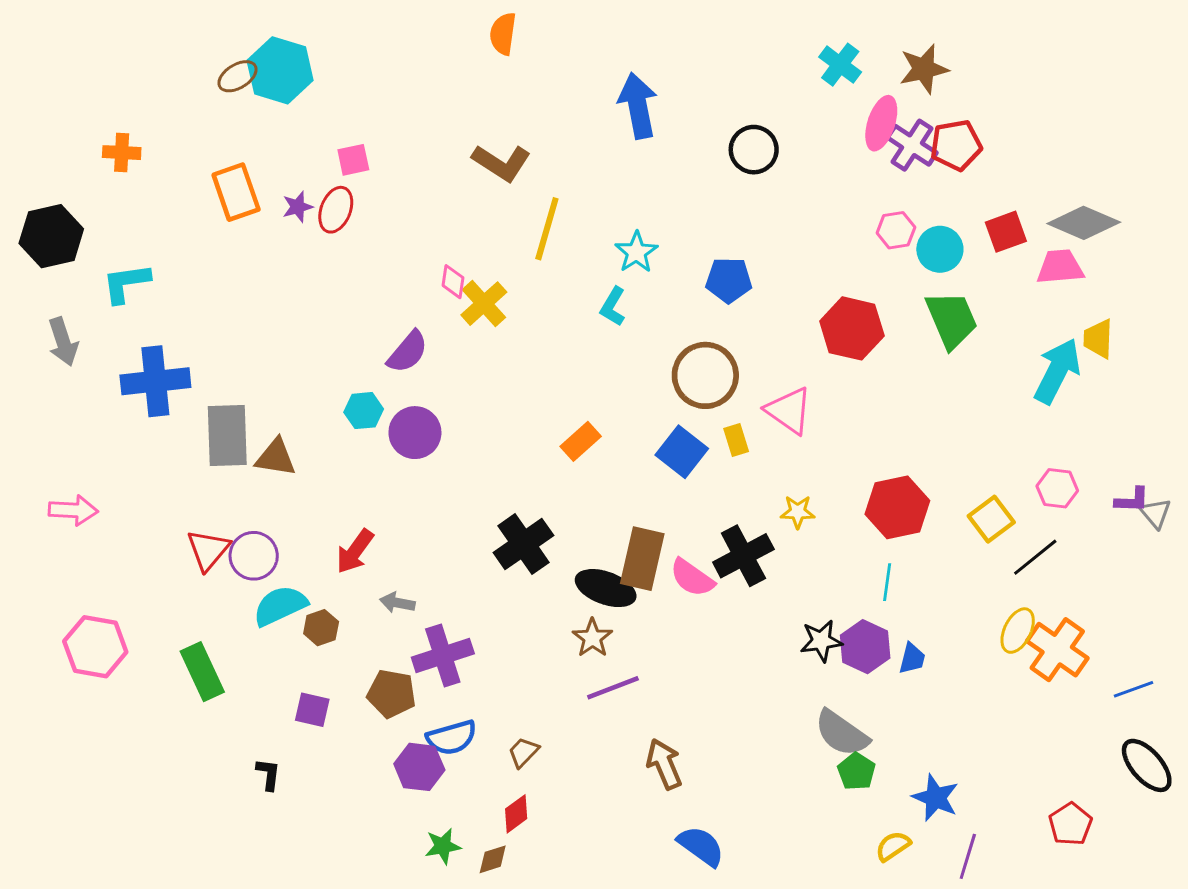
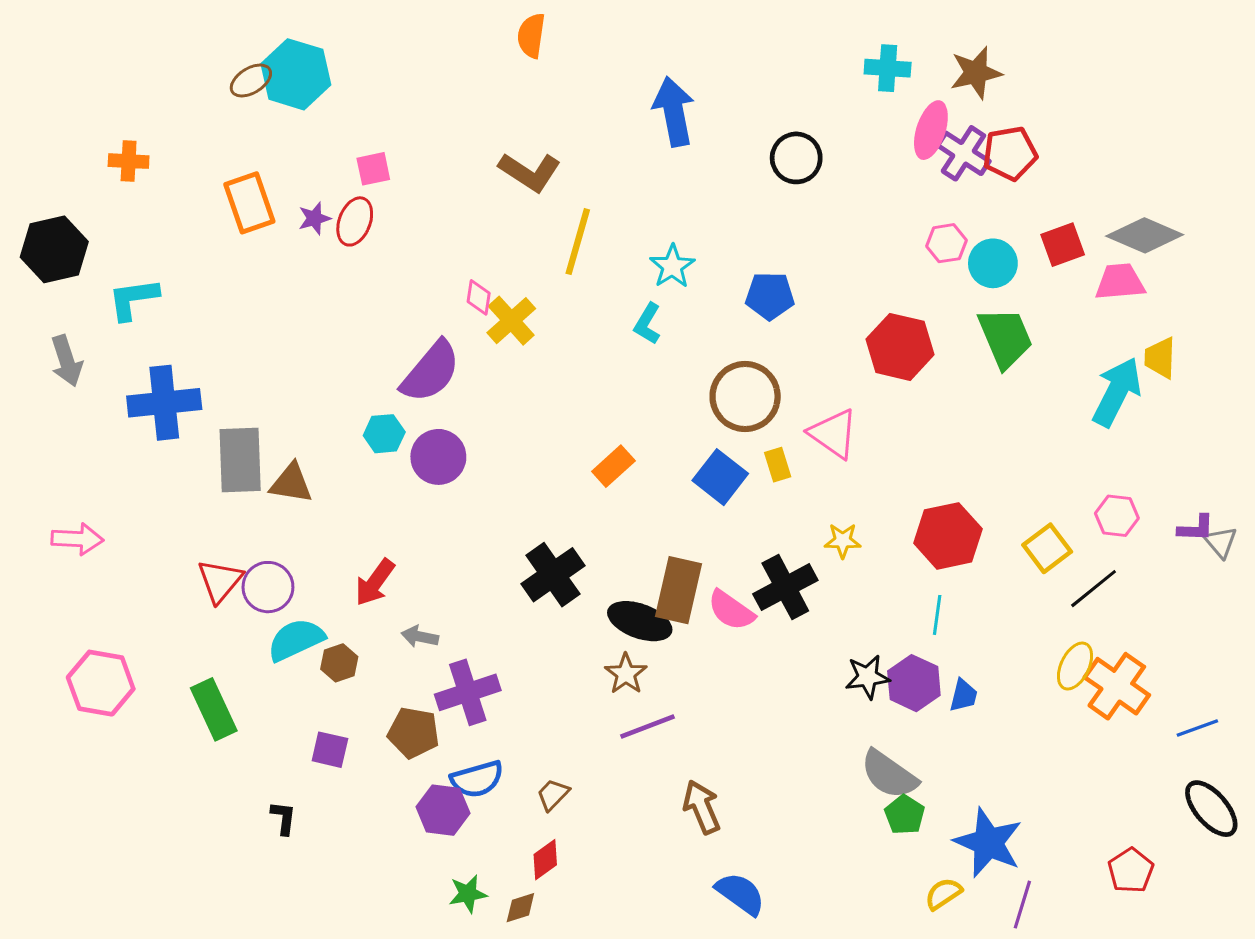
cyan cross: (840, 65) -> (888, 68), turned -33
purple semicircle: (408, 352) -> (431, 372), size x1.4
blue star: (936, 798) -> (988, 843), size x1.4

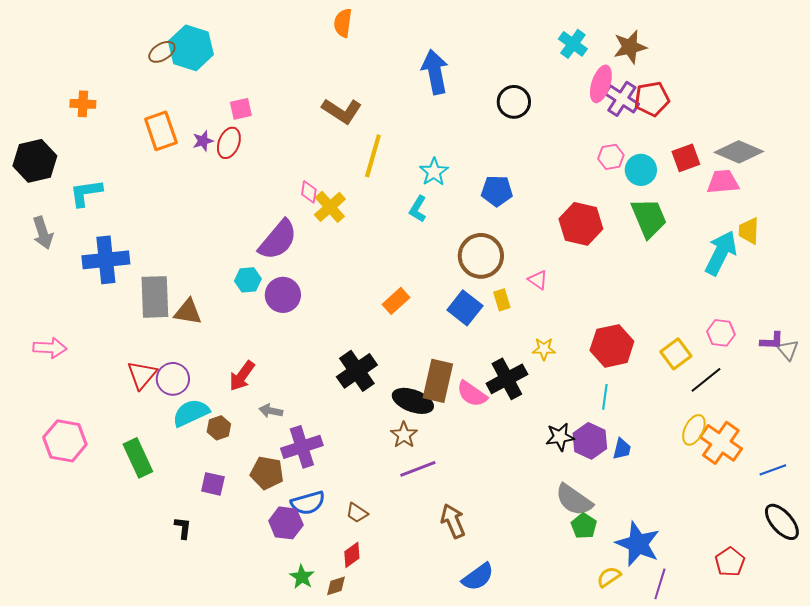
cyan cross: (888, 68) -> (573, 44), turned 32
pink triangle: (833, 434) -> (538, 280), size x0.6
brown trapezoid: (553, 795) -> (357, 513), turned -100
green star: (468, 894) -> (302, 577), turned -30
blue semicircle: (740, 894) -> (478, 577), turned 108

